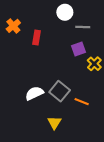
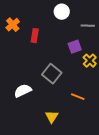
gray line: (83, 27) -> (88, 26), moved
gray square: (60, 91) -> (52, 74), moved
white semicircle: (34, 93) -> (23, 91), moved

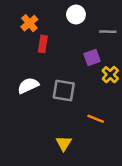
orange cross: (13, 25) -> (29, 23), moved
gray square: (52, 74) -> (64, 91), turned -30
white semicircle: (23, 91) -> (28, 86), moved

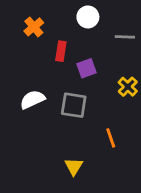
red rectangle: (43, 44) -> (61, 51), moved
purple square: (92, 57) -> (86, 68), moved
orange line: (96, 119) -> (111, 138), turned 49

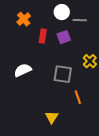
gray line: (125, 37) -> (80, 20), moved
purple square: (86, 68) -> (64, 37), moved
gray square: (74, 105) -> (63, 74), moved

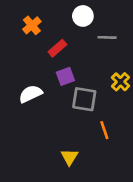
gray line: (80, 20) -> (107, 37), moved
red rectangle: (43, 36) -> (57, 48), turned 40
purple square: (64, 37) -> (65, 76), moved

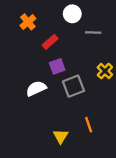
white semicircle: (31, 94) -> (36, 88), moved
gray square: (84, 99) -> (73, 86), turned -30
orange line: (104, 130) -> (89, 125), moved

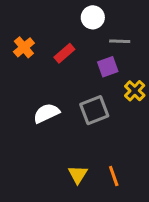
orange cross: (28, 22) -> (24, 47), moved
purple square: (57, 66) -> (108, 67), moved
orange line: (89, 125) -> (114, 176), moved

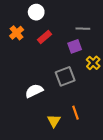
white circle: (93, 17) -> (36, 12), moved
white semicircle: (46, 113) -> (34, 91), moved
orange line: (114, 176) -> (76, 113), moved

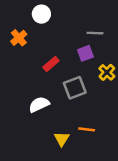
red rectangle: (44, 37) -> (51, 64), moved
orange line: (76, 113) -> (87, 129), turned -64

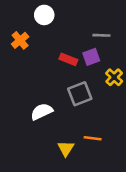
red rectangle: (51, 64) -> (68, 59), moved, turned 63

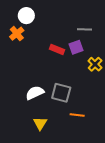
white circle: (44, 15) -> (26, 16), moved
gray square: (80, 94) -> (61, 93), moved, turned 36
yellow triangle: (66, 148) -> (40, 123), moved

